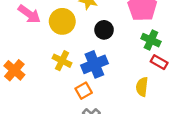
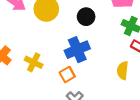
yellow cross: (62, 61) -> (34, 62), moved

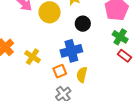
yellow semicircle: (123, 70) -> (82, 75), moved

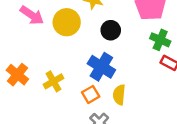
blue cross: (71, 51) -> (101, 67), turned -35
yellow cross: (32, 57) -> (53, 81), turned 35

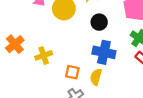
blue cross: (101, 67) -> (104, 52), moved, turned -30
orange square: (91, 94) -> (72, 72), turned 32

